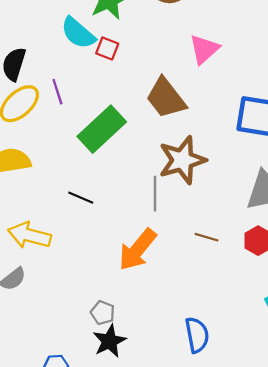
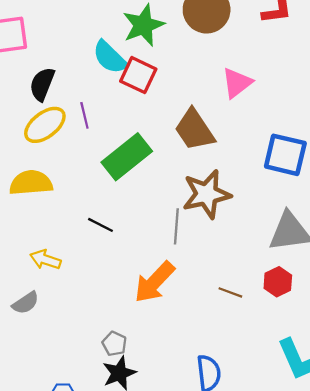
red square: (107, 48) -> (138, 75), size x1.5
yellow arrow: (29, 235) -> (45, 260), size x0.7
brown line: (207, 237) -> (230, 292), moved

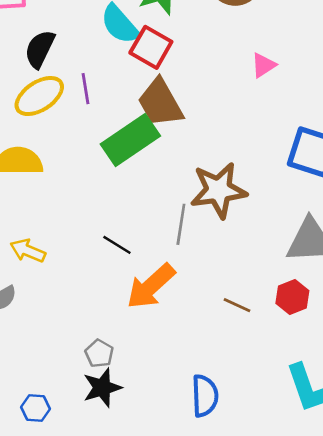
pink triangle: (237, 83) -> (263, 65), size x0.7
brown trapezoid: (194, 130) -> (160, 103), moved
black line: (100, 225) -> (117, 245), moved

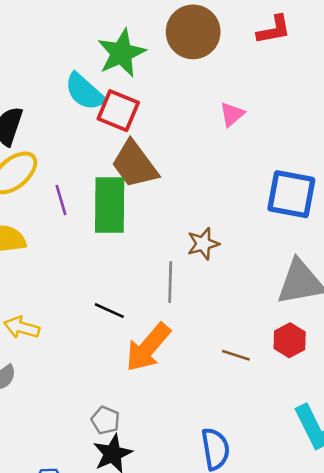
purple line: (85, 89) -> (61, 200), moved
green rectangle: (130, 140) -> (110, 205), turned -48
brown star: (219, 190) -> (203, 244), size x0.6

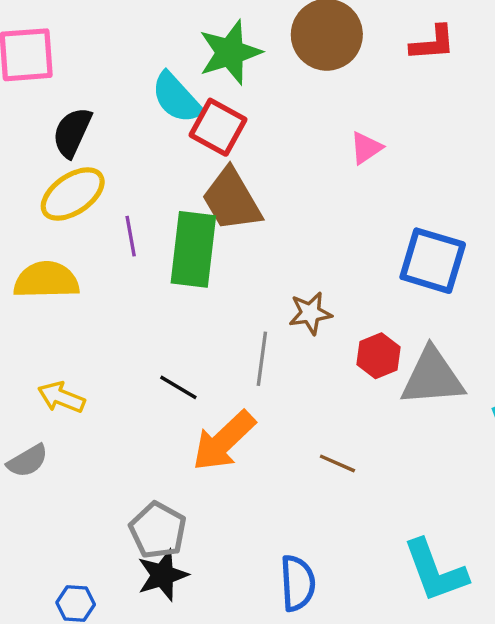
red hexagon: (290, 340) -> (378, 356), moved
gray pentagon: (105, 420) -> (158, 530), size x1.5

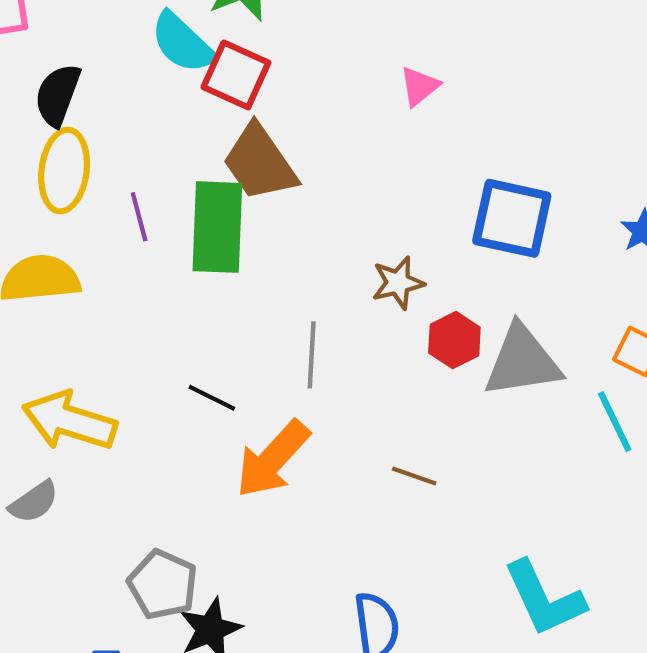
yellow ellipse: (73, 194) -> (64, 171), turned -44
brown star: (310, 313) -> (398, 283), moved
yellow arrow: (61, 397) -> (69, 421), size x1.6
gray pentagon: (158, 530) -> (163, 585), moved

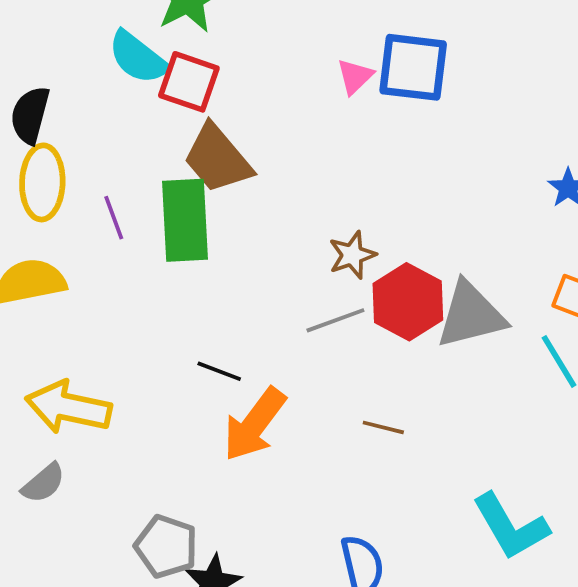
blue square: (512, 218) -> (413, 67), moved
red hexagon: (454, 340) -> (408, 302), size x1.5
gray line: (312, 355) -> (335, 320), moved, turned 72
black line: (212, 398) -> (219, 371), moved

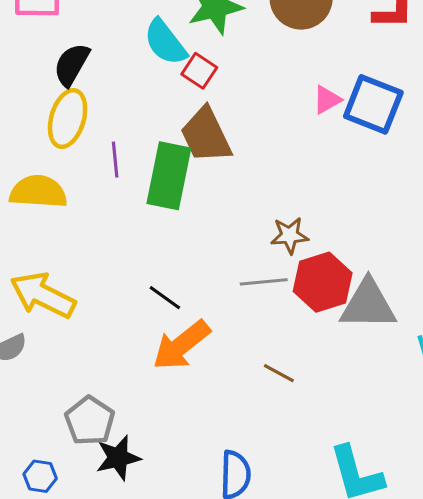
red square: (189, 82) -> (199, 71), size x0.7

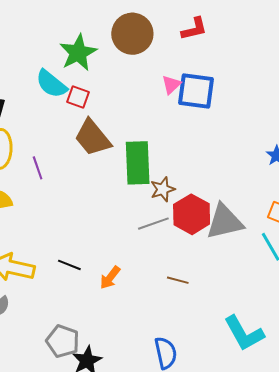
pink triangle: (327, 100) -> (171, 85), moved
green rectangle: (169, 176) -> (138, 163), moved
black line: (165, 298) -> (69, 265), moved
orange arrow: (181, 345) -> (110, 278), size x0.6

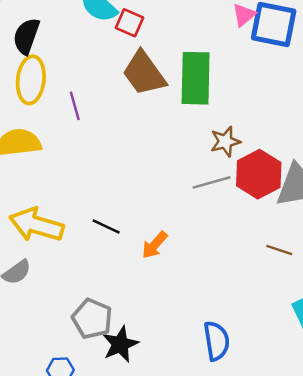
green rectangle: (138, 163) -> (196, 78), moved
brown line: (178, 280) -> (279, 250), moved

